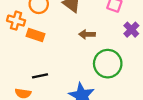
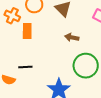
orange rectangle: (36, 35) -> (27, 31), turned 63

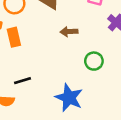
green circle: (86, 66) -> (94, 61), size x0.6

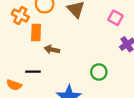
brown arrow: (69, 32) -> (52, 50), moved

